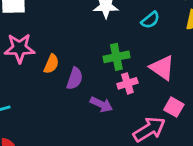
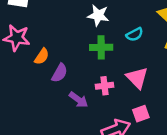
green cross: (116, 57) -> (101, 47), moved
pink square: (174, 107) -> (141, 114), turned 30

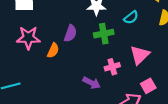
purple semicircle: (60, 73) -> (70, 33), moved
pink triangle: (137, 78) -> (140, 55), turned 40

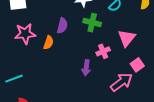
green cross: (104, 34) -> (92, 23), turned 30
purple arrow: (92, 83) -> (86, 68), turned 77

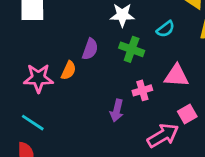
pink star: (25, 34) -> (38, 78), moved
pink triangle: (127, 38) -> (176, 76), turned 48
cyan line: (14, 79) -> (33, 123), moved, turned 48

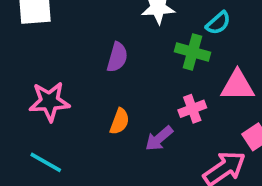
green cross: (132, 49) -> (193, 52), moved
orange semicircle: (69, 70) -> (120, 121), moved
purple arrow: (117, 110) -> (159, 138), turned 40

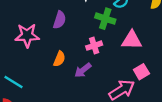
pink star: (49, 101) -> (27, 35), moved
pink cross: (192, 109) -> (94, 46), moved

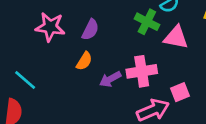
purple semicircle: (60, 20) -> (90, 30), moved
pink triangle: (132, 40) -> (176, 37), moved
pink cross: (94, 46) -> (142, 71), moved, size x1.5

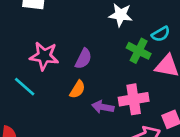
purple arrow: (110, 79) -> (103, 107), turned 40
cyan line: (25, 80) -> (25, 87), moved

